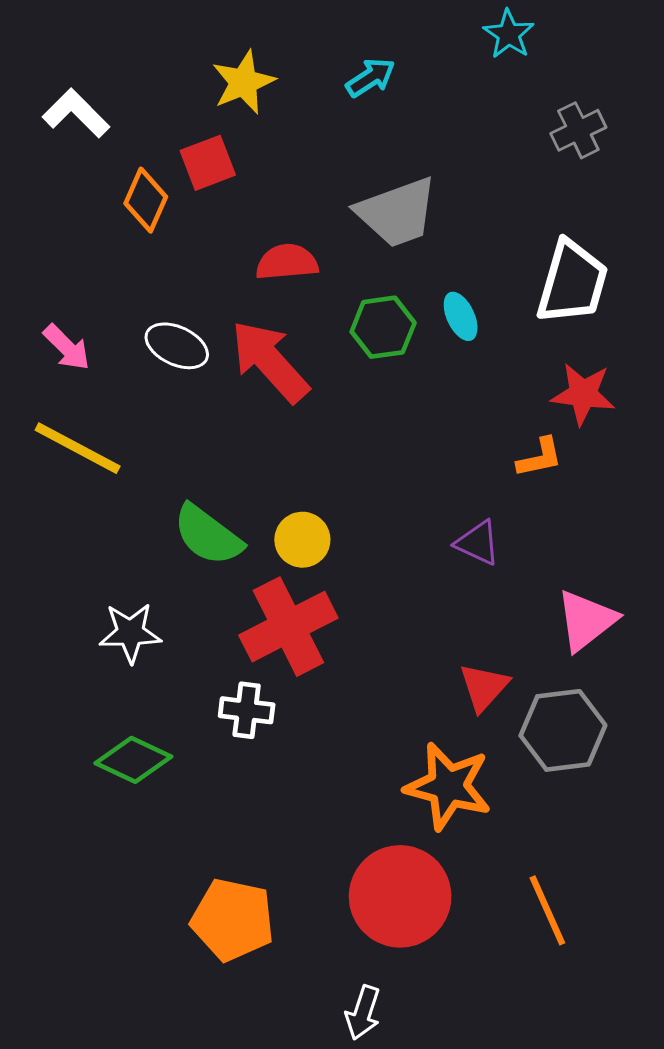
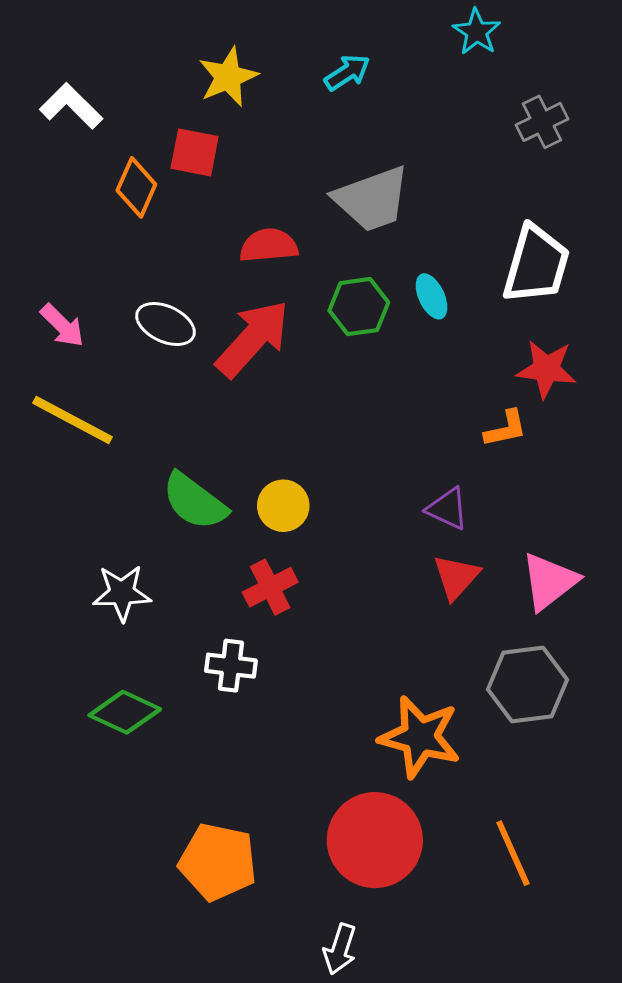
red square: (208, 163) -> (195, 152), turned 32
red arrow: (270, 361) -> (253, 339), turned 84
red cross: (288, 627) -> (270, 587), size x0.6
red triangle: (484, 687) -> (456, 577), moved

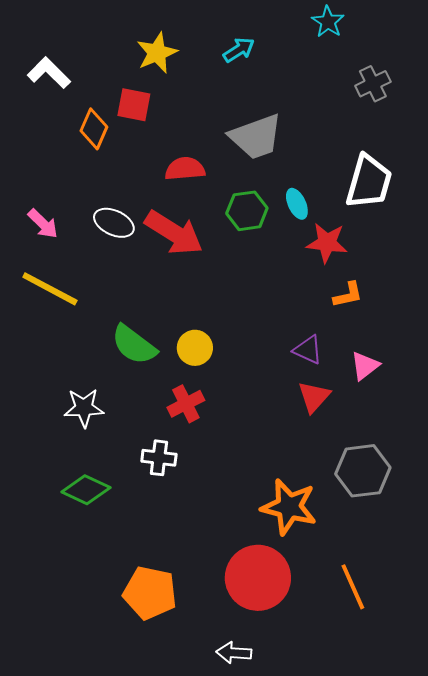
red arrow: (253, 339) -> (174, 233), turned 80
red star: (546, 369) -> (327, 243), moved
pink triangle: (549, 581) -> (365, 366), moved, size x0.7
white arrow: (340, 949) -> (234, 653), turned 76

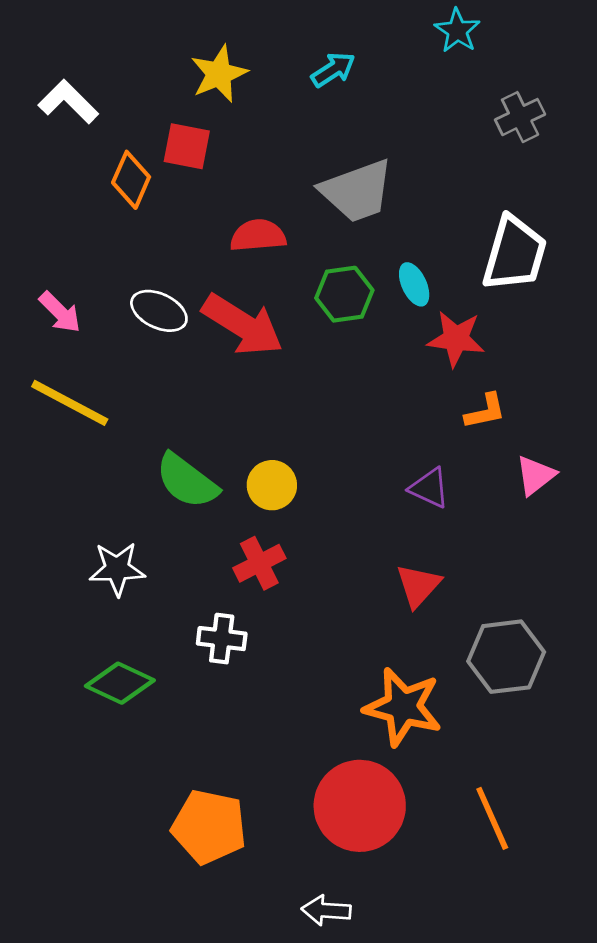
pink triangle: (365, 366) -> (535, 475), moved
red triangle: (314, 397) -> (418, 586), moved

